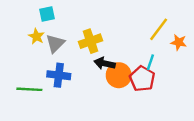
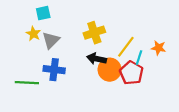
yellow line: (159, 29) -> (126, 47), moved
yellow cross: (90, 41) -> (94, 33), moved
orange star: (179, 42) -> (159, 48), moved

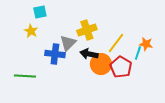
gray triangle: (51, 40) -> (68, 43), moved
cyan line: (139, 58) -> (138, 53), moved
blue cross: (54, 70) -> (55, 54), moved

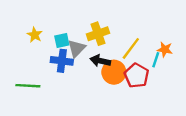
cyan square: (40, 12) -> (62, 40), moved

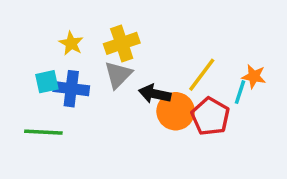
yellow cross: (98, 34) -> (122, 43), moved
yellow star: (35, 35) -> (71, 43), moved
cyan square: (62, 40) -> (47, 82), moved
blue cross: (62, 61) -> (71, 89), moved

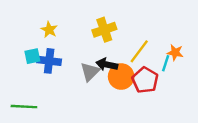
yellow cross: (122, 43) -> (104, 30), moved
gray triangle: (118, 75) -> (90, 72), moved
green line: (43, 132) -> (24, 107), moved

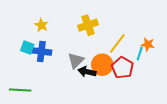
cyan square: (32, 56) -> (27, 47), turned 32
black arrow: (107, 65) -> (87, 72), moved

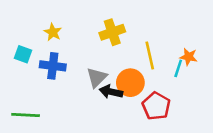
yellow line: (117, 43) -> (150, 56), turned -50
cyan square: (27, 47) -> (23, 54), moved
red pentagon: (122, 68) -> (156, 106), moved

